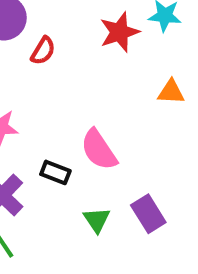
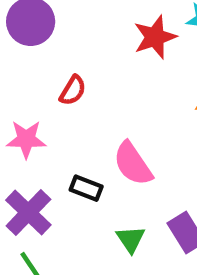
red semicircle: (43, 51) -> (73, 90), moved

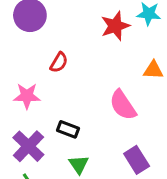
pink semicircle: (133, 164) -> (123, 105), moved
green triangle: (131, 239) -> (79, 165), moved

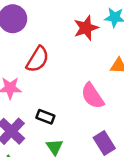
red semicircle: (59, 62) -> (38, 59), size x1.5

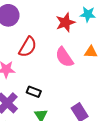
pink semicircle: (92, 96) -> (64, 57), moved

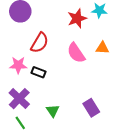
black rectangle: (34, 92) -> (39, 72), moved

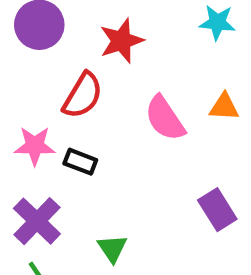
red star: (77, 18) -> (121, 41), moved
purple rectangle: (91, 108) -> (217, 210), moved

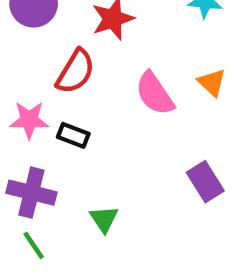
orange triangle: (224, 107) -> (212, 83), turned 40
purple cross: (37, 221) -> (31, 193), turned -30

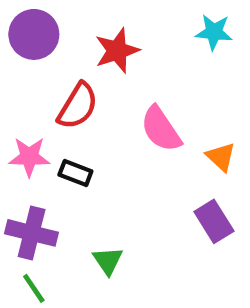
orange triangle: (212, 83) -> (221, 157), moved

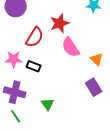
red star: (117, 51) -> (60, 23), moved

